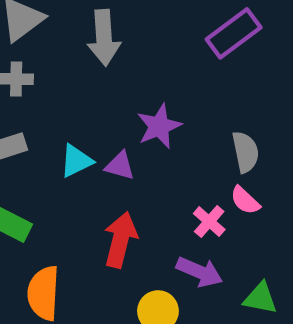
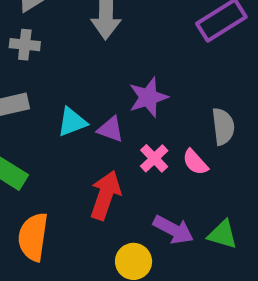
pink semicircle: (245, 200) -> (195, 162), moved
pink cross: (209, 221) -> (154, 158), moved
green triangle: (260, 298) -> (222, 234), moved

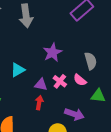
purple triangle: (111, 129) -> (41, 85), moved
red arrow: (105, 195) -> (39, 103), size x0.6
green triangle: (222, 234) -> (98, 96), moved

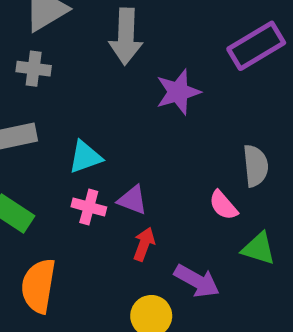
purple star: (52, 52) -> (178, 92), moved
pink cross: (60, 81) -> (89, 207), moved, turned -32
red arrow: (39, 103) -> (144, 244), moved

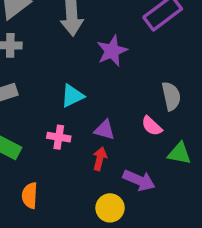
cyan triangle: (85, 157) -> (72, 96), moved
purple triangle: (132, 200) -> (105, 130), moved
orange semicircle: (38, 286) -> (30, 195), size x0.7

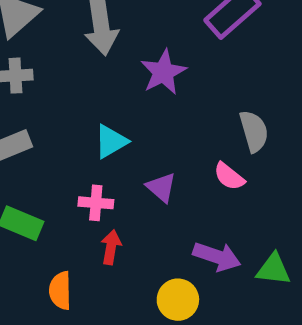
purple triangle: (105, 130) -> (161, 187), turned 30
green triangle: (179, 153) -> (273, 269), moved
red arrow: (100, 159) -> (111, 247), moved

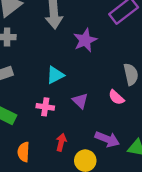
red arrow: (111, 247) -> (61, 142), moved

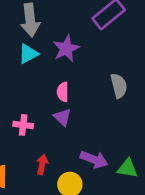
cyan triangle: (55, 75) -> (28, 54), moved
pink semicircle: (116, 97) -> (63, 92), moved, turned 49

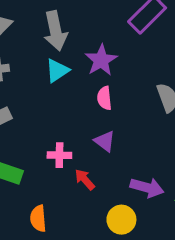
pink semicircle: (63, 92) -> (104, 98), moved
red arrow: (42, 164) -> (85, 180), moved, turned -48

